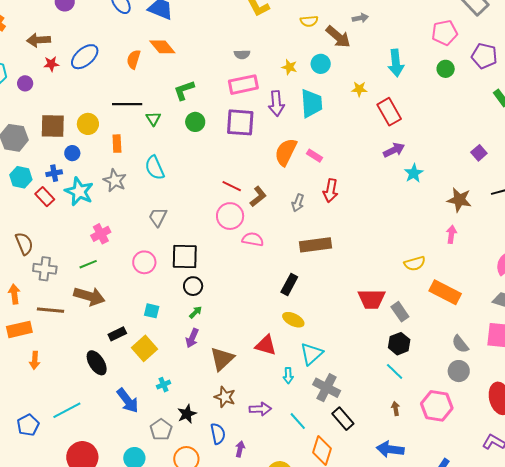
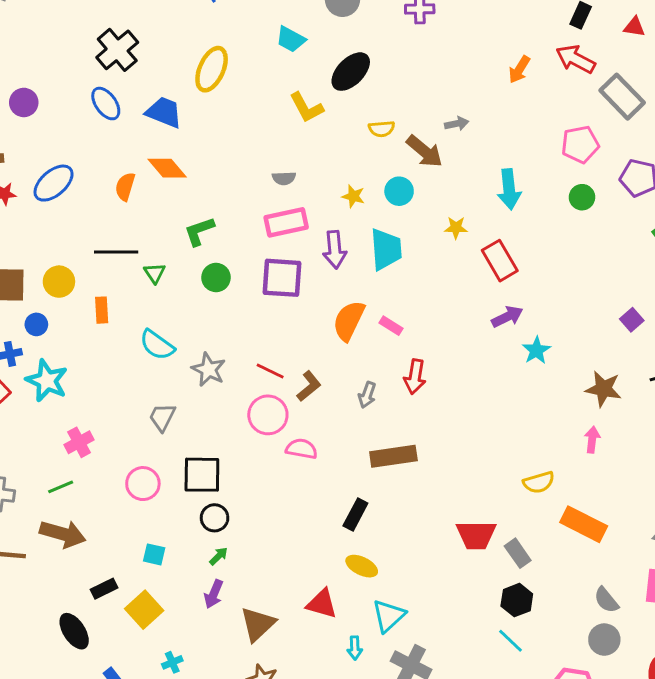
cyan semicircle: (155, 168) -> (157, 345), turned -30
gray star: (115, 181) -> (209, 369), moved

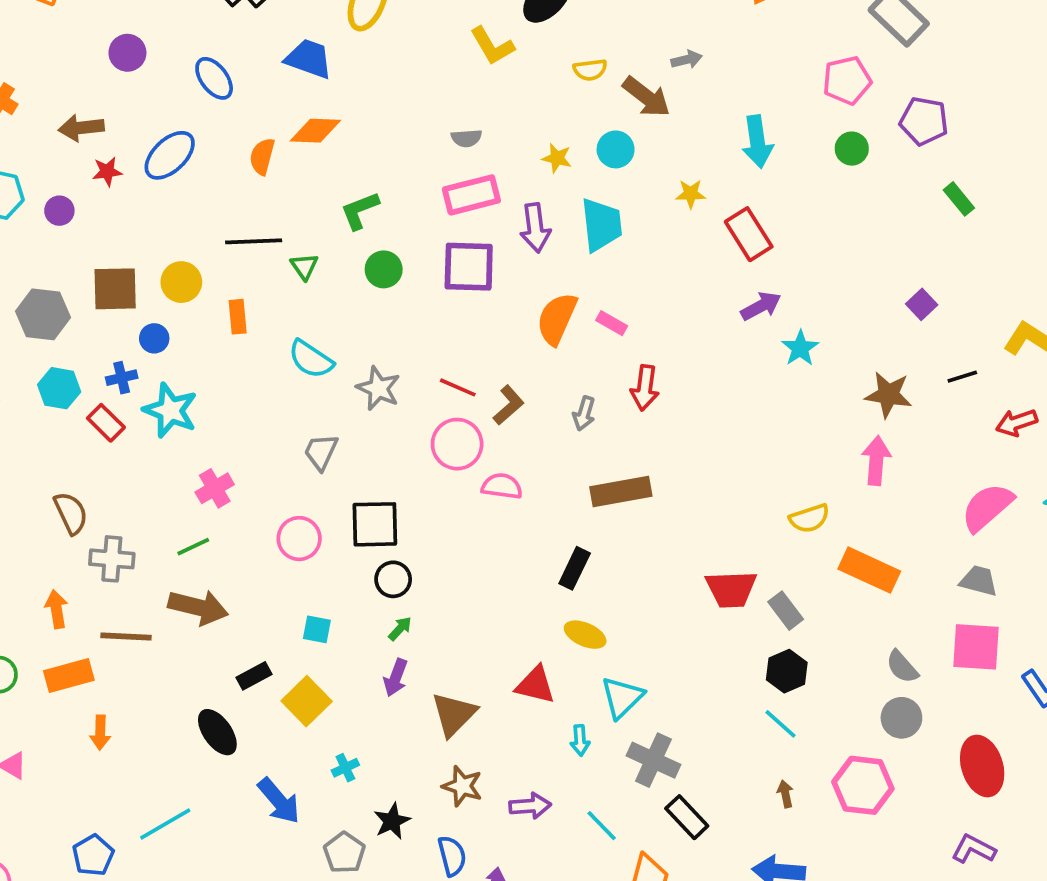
blue ellipse: (106, 104) -> (214, 78), moved
orange diamond: (167, 168) -> (315, 131), turned -45
pink arrow: (592, 440) -> (876, 461), size x1.4

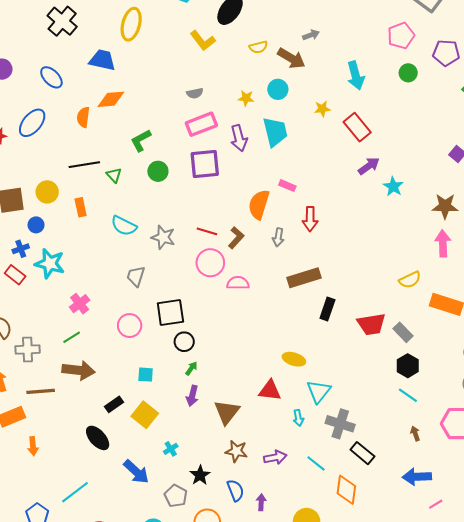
orange semicircle: (557, 319) -> (259, 205), moved
black rectangle: (575, 568) -> (327, 309), moved

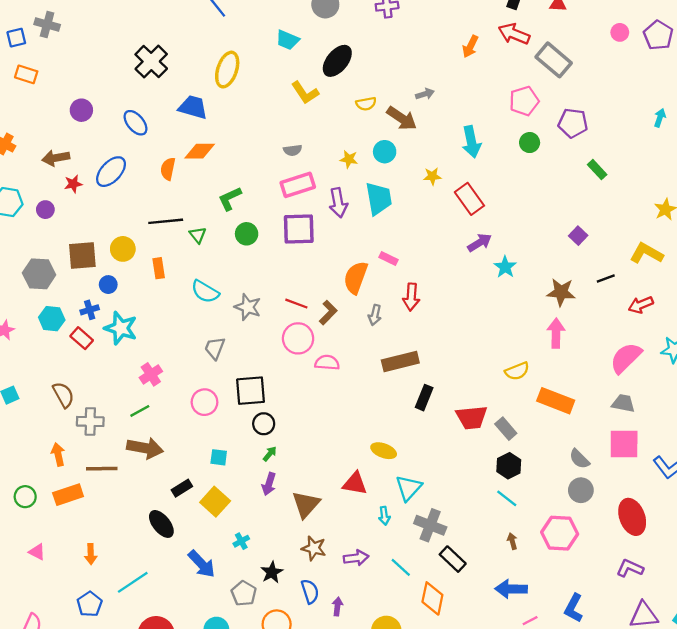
orange arrow: (33, 446) -> (91, 554), moved

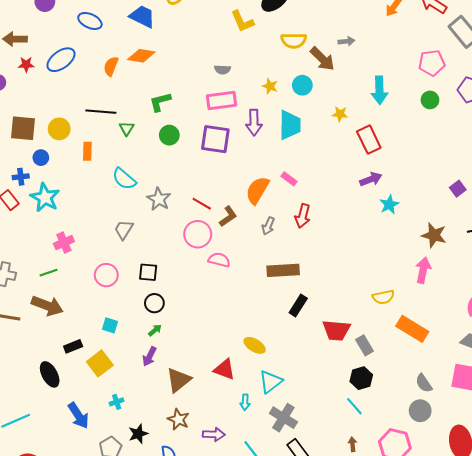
yellow semicircle: (366, 104) -> (294, 41), size x1.4
blue ellipse: (135, 123) -> (90, 21), turned -35
black square: (250, 391) -> (148, 272), size x0.7

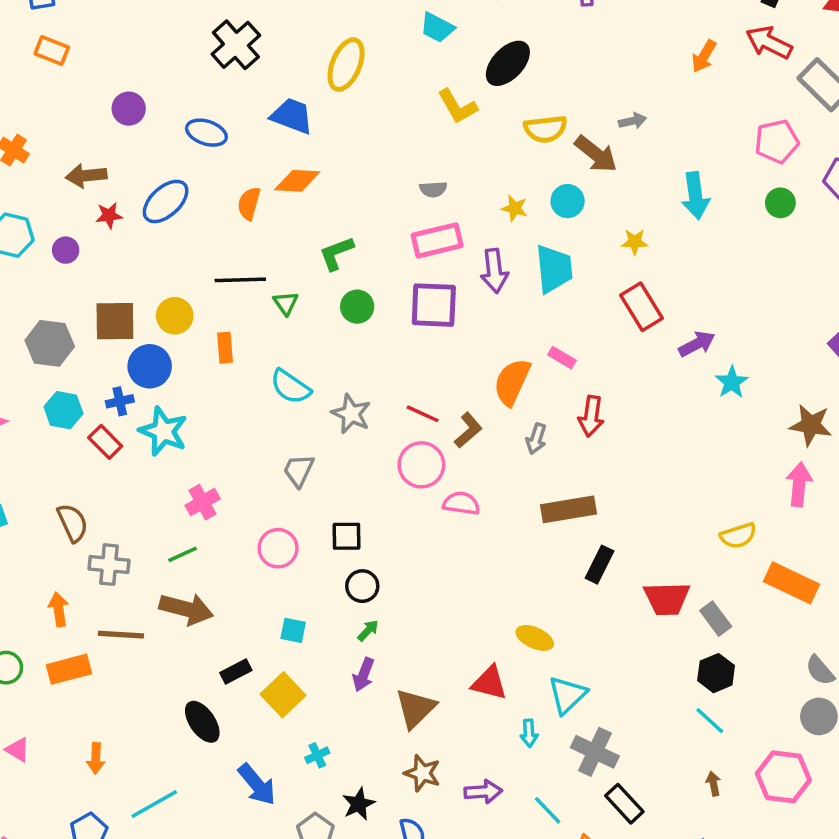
red rectangle: (369, 140) -> (642, 307), moved
blue circle: (41, 158) -> (150, 366), size x1.6

